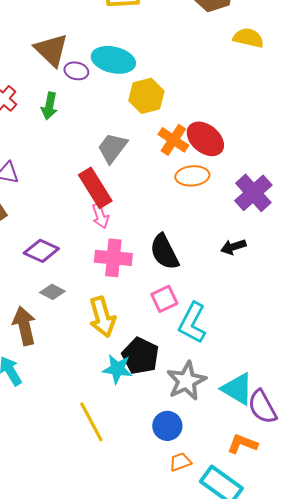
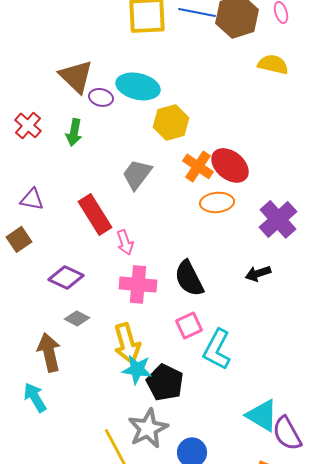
red rectangle: (95, 188) -> (95, 214), moved
cyan star: (117, 369) -> (137, 369), moved
gray star: (186, 381) -> (148, 428), moved

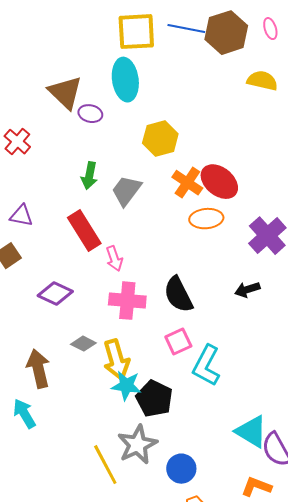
cyan ellipse: (138, 86) -> (125, 80), moved, turned 69
green arrow: (74, 132) -> (89, 176), moved
gray diamond: (77, 318) -> (83, 344), moved

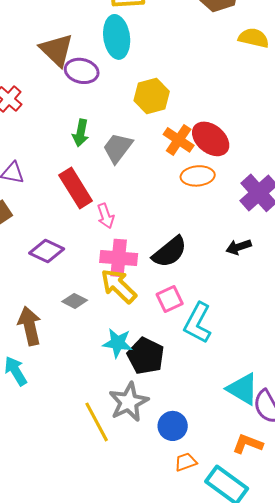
purple ellipse: (90, 114) -> (82, 71), size x1.4
black semicircle: (178, 295) -> (170, 252), turned -102
yellow arrow: (116, 360) -> (119, 286), moved, turned 150

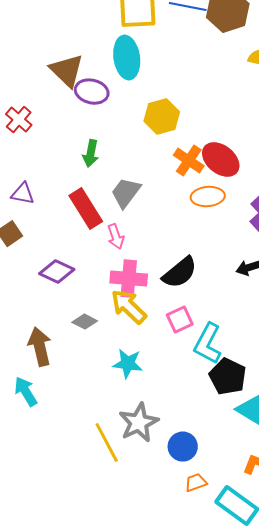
gray trapezoid: (118, 148) -> (126, 193), moved
black pentagon: (146, 356) -> (228, 377), moved

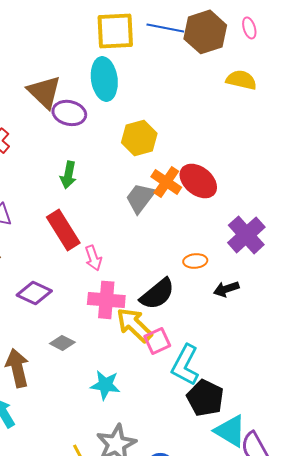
gray trapezoid: (126, 193) -> (140, 198), moved
orange ellipse: (208, 197) -> (195, 261), moved, size x0.7
yellow arrow: (129, 307) -> (134, 325), moved

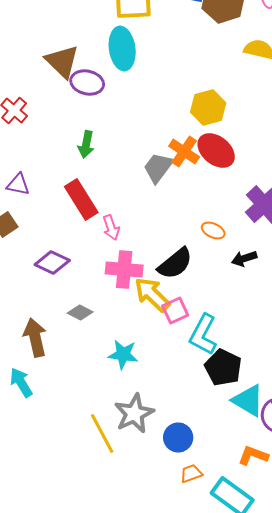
yellow hexagon: (139, 138) -> (208, 108), moved
orange ellipse: (195, 261) -> (213, 230), turned 30

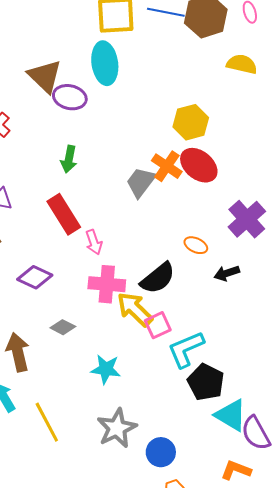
cyan L-shape: (203, 334) -> (186, 349), turned 39
yellow line: (102, 434) -> (47, 422), moved

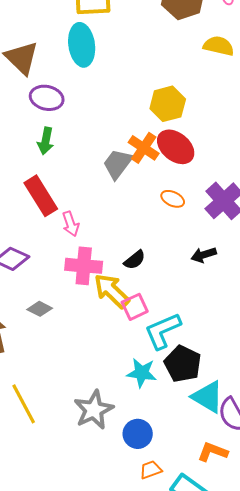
purple ellipse: (70, 97) -> (47, 98), moved
orange ellipse: (196, 245) -> (173, 199), moved
black semicircle: (158, 278) -> (135, 260), size x0.6
cyan star: (106, 369) -> (142, 373), moved

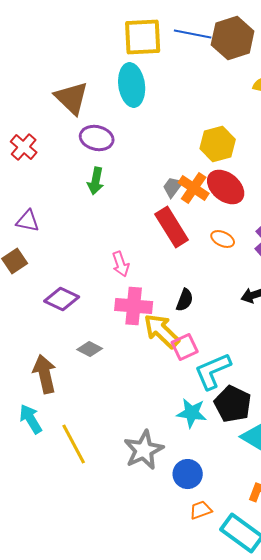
gray trapezoid: (118, 164) -> (173, 187), moved, size x0.7
red rectangle: (41, 196) -> (172, 227), moved
black semicircle: (135, 260) -> (185, 300), turned -30

